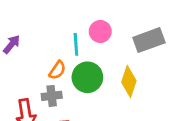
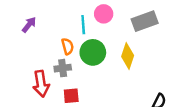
orange semicircle: (57, 70) -> (68, 46), turned -49

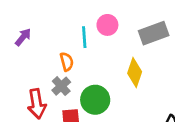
green circle: (93, 52) -> (95, 100), moved
gray cross: (63, 68) -> (61, 86), turned -35

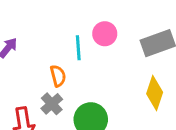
yellow diamond: (135, 73) -> (155, 93), moved

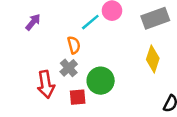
cyan line: (78, 48) -> (90, 22), turned 54

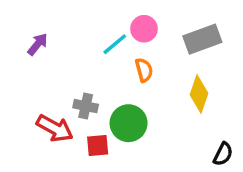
orange semicircle: (74, 45) -> (144, 70), moved
gray cross: (69, 68) -> (86, 106), turned -36
red arrow: (46, 84) -> (55, 128), turned -52

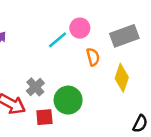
orange semicircle: (144, 70) -> (93, 57), moved
gray cross: (86, 106) -> (35, 87), turned 36

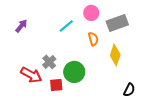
pink circle: (80, 28) -> (91, 13), moved

